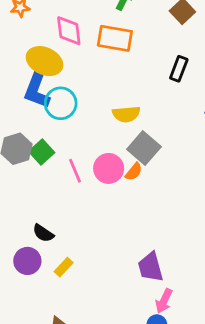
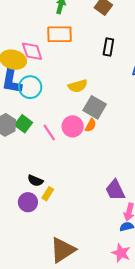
pink diamond: (69, 31) -> (32, 51), moved
yellow rectangle: (64, 267) -> (48, 194), moved

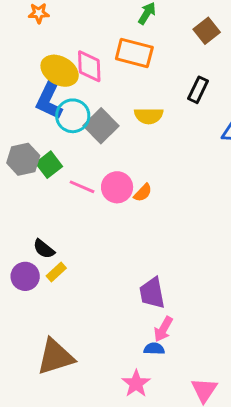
yellow semicircle: (78, 86) -> (149, 116), moved
gray square: (95, 107) -> (101, 126), moved
pink line: (49, 133) -> (82, 187), turned -48

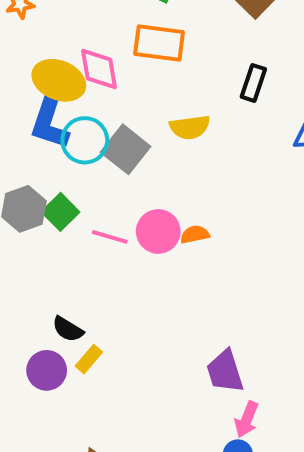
orange semicircle: (143, 193) -> (195, 235), turned -138

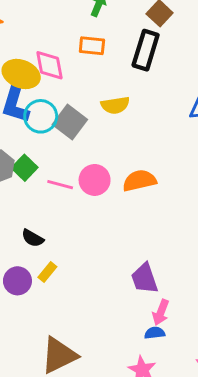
orange rectangle: (159, 43) -> (92, 46), size x0.7
black rectangle: (253, 83) -> (146, 50), moved, size x1.5
orange semicircle: (195, 235) -> (139, 181), moved, size x1.6
black semicircle: (68, 329) -> (33, 238), moved

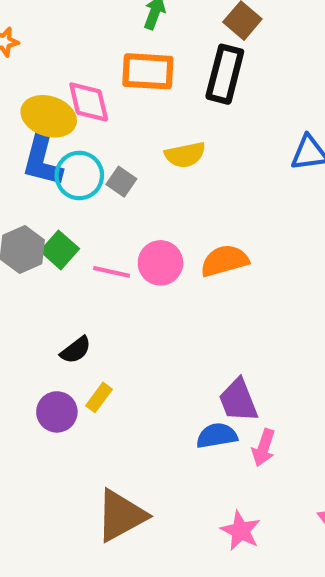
orange rectangle: (92, 46) -> (148, 71), size x1.4
gray square: (70, 122) -> (121, 182), size x0.6
black semicircle: (33, 238) -> (76, 350), turned -65
blue semicircle: (155, 333) -> (217, 436), moved, size x1.4

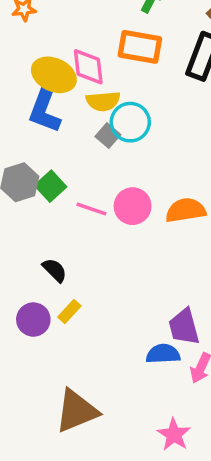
yellow semicircle: (185, 155) -> (103, 101), moved
cyan circle: (79, 175) -> (130, 122), moved
black semicircle: (76, 350) -> (55, 270), turned -104

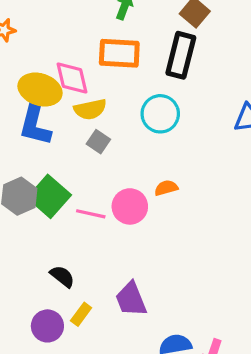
cyan circle: (130, 122) -> (160, 114), moved
green square: (51, 186) -> (49, 196), size x1.4
orange semicircle: (186, 210) -> (166, 188), moved, size x0.6
purple trapezoid: (184, 327) -> (131, 299), moved

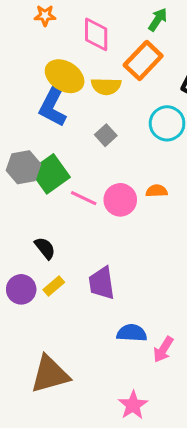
orange rectangle: (119, 53) -> (143, 61), turned -63
pink diamond: (72, 78) -> (96, 34), moved
yellow semicircle: (90, 109) -> (106, 86), moved

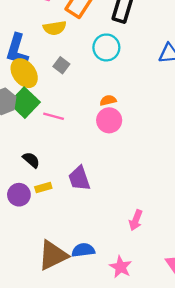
yellow ellipse: (65, 76) -> (24, 73), moved, turned 32
pink circle: (120, 200) -> (109, 120), moved
yellow rectangle: (54, 286) -> (43, 188), turned 35
blue semicircle: (132, 333) -> (83, 250), moved

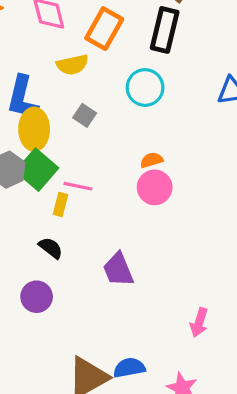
yellow ellipse: (24, 73) -> (34, 129), turned 40
yellow rectangle: (43, 188) -> (60, 204), moved, turned -56

